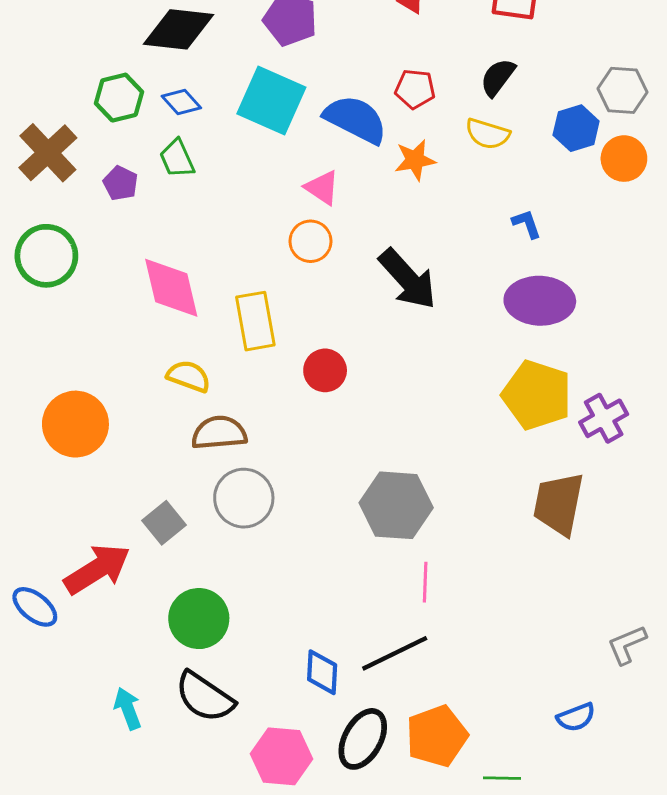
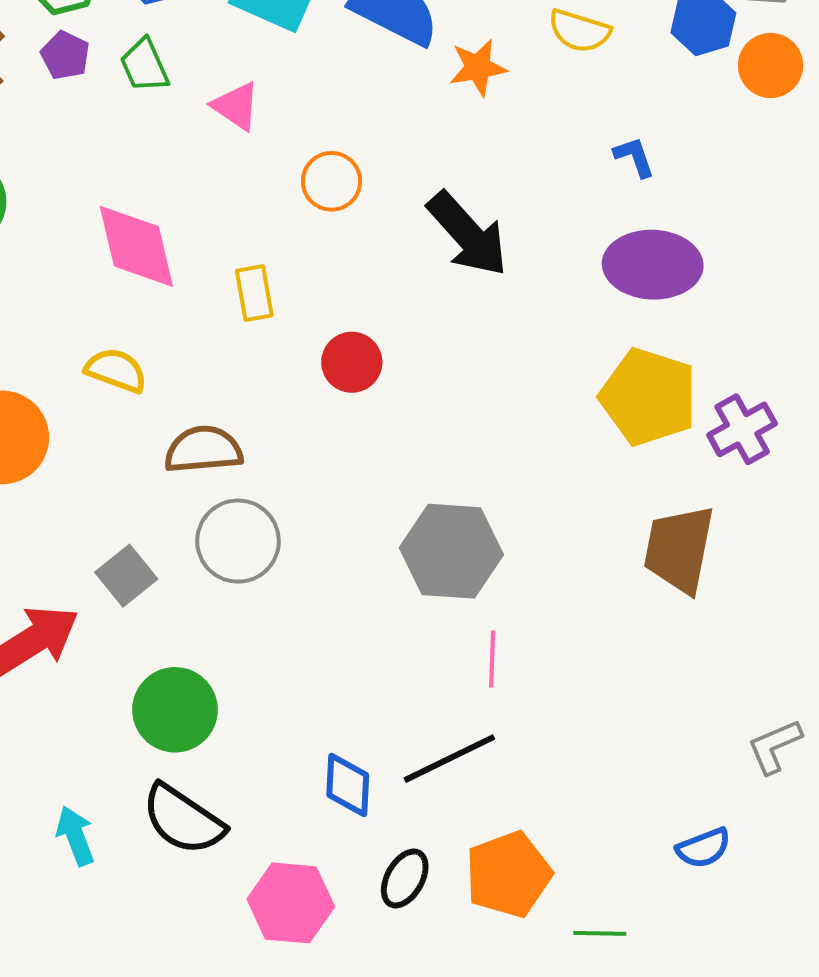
purple pentagon: (120, 183) -> (65, 55), moved
pink triangle: (322, 188) -> (236, 106), moved
yellow rectangle: (255, 321) -> (254, 293), size x0.7
yellow semicircle: (189, 376) -> (116, 370), moved
black ellipse: (363, 739) -> (405, 878), size x0.7

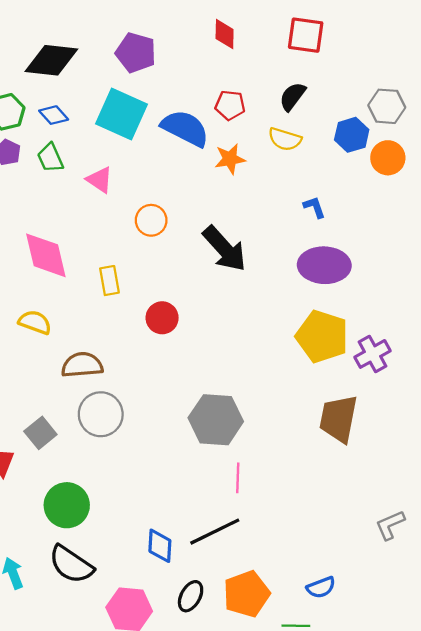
blue semicircle: (703, 848) -> (321, 587), moved

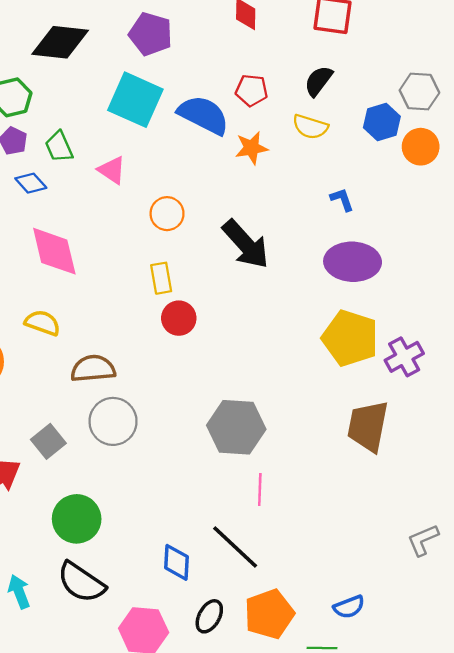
blue diamond: (54, 115) -> (31, 183), moved
yellow rectangle: (109, 281) -> (161, 278), moved
black line: (215, 532) -> (235, 547), turned 69

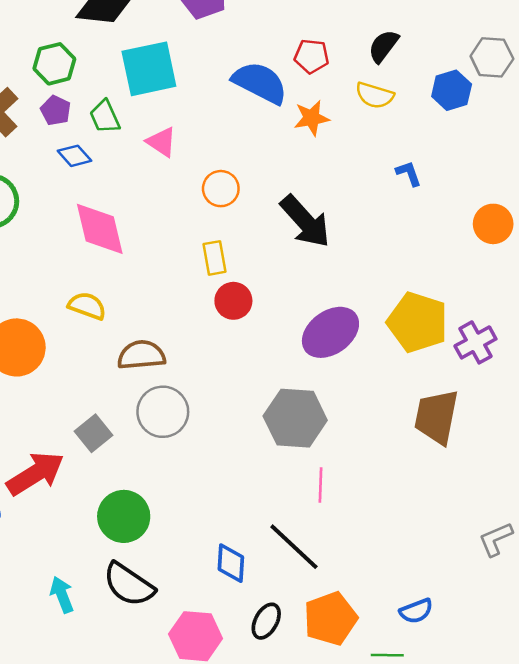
cyan square: (135, 100) -> (149, 69), moved, turned -36
orange circle: (421, 147) -> (493, 224), moved
purple ellipse: (353, 262) -> (330, 332), moved, turned -38

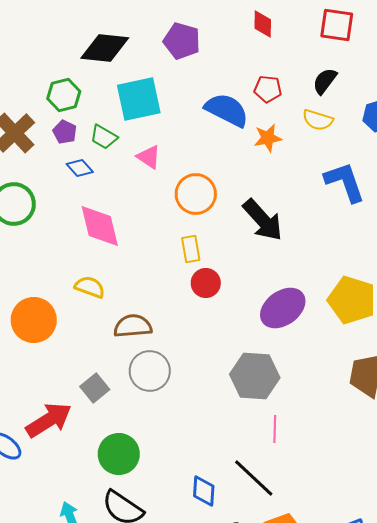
green trapezoid: (105, 117) -> (104, 137), turned -36
blue L-shape: (409, 173) -> (345, 182), size x2.0
orange circle: (221, 189) -> (196, 194), size x1.4

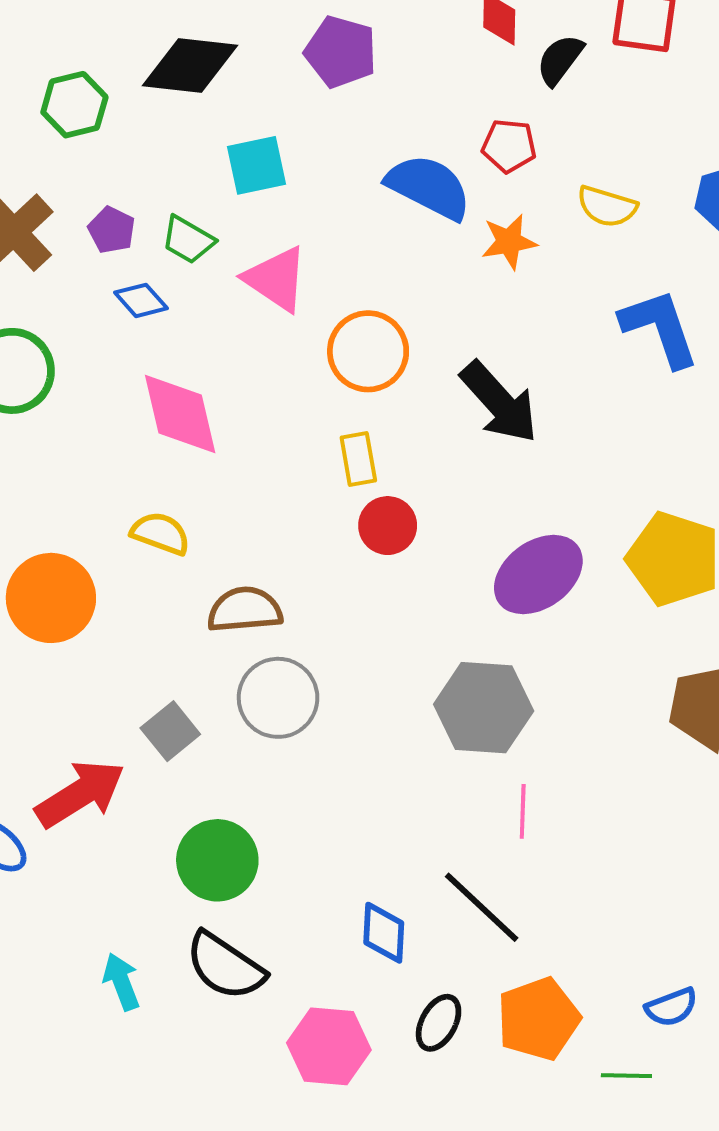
black semicircle: (325, 81) -> (560, 60), moved
green hexagon: (64, 95) -> (74, 105), moved
cyan square: (139, 99) -> (256, 165), size x0.7
pink triangle: (149, 157) -> (276, 279), size x1.4

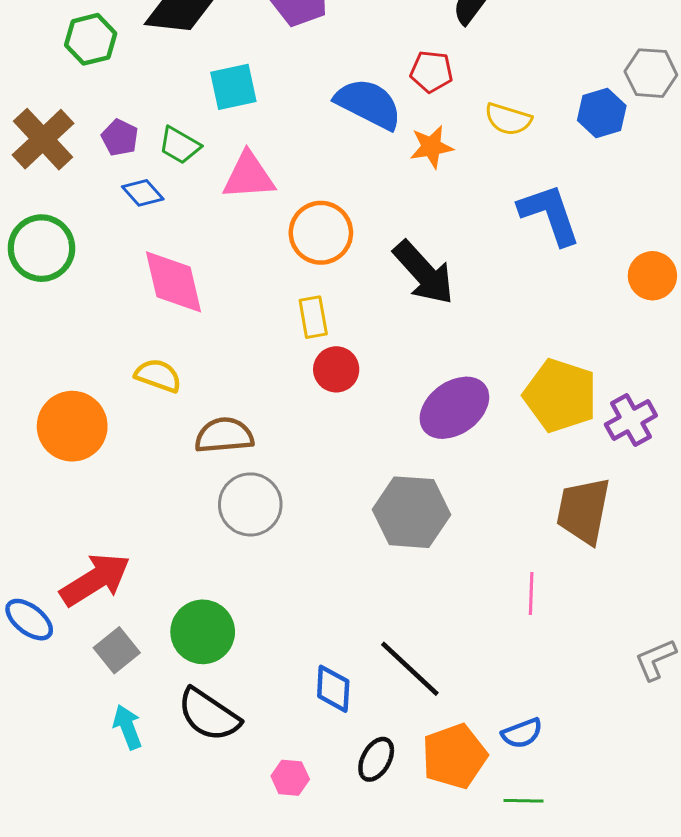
pink triangle: (276, 279) -> (249, 176), turned -38
gray square: (170, 731) -> (117, 650), moved
pink line: (523, 811) -> (531, 594), moved
blue semicircle: (671, 1007) -> (522, 733), moved
pink hexagon: (329, 1046) -> (290, 778), size x0.6

